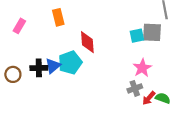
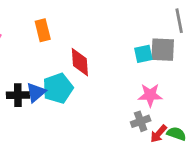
pink star: (142, 68) -> (150, 95), turned 30

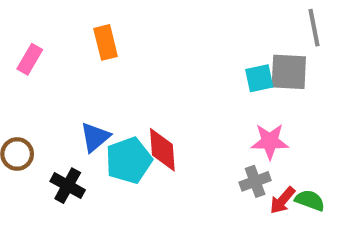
red diamond: (80, 62) -> (162, 150), moved
cyan pentagon: (58, 88) -> (129, 160), moved
black cross: (18, 95) -> (68, 186), moved, turned 30

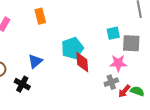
gray square: (289, 72) -> (131, 43), moved
red diamond: (162, 150) -> (82, 62), moved
cyan pentagon: (129, 160) -> (72, 48), moved

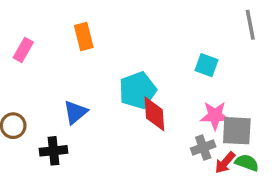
cyan square: (113, 33) -> (207, 65), turned 32
gray square: (131, 43) -> (237, 131), moved
black cross: (22, 84) -> (54, 151), turned -35

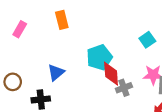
cyan square: (207, 65) -> (147, 40), turned 35
gray cross: (203, 147) -> (124, 88), moved

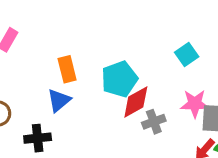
orange rectangle: (62, 20) -> (67, 69), moved
red diamond: (111, 74) -> (136, 102), turned 65

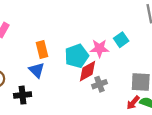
blue triangle: (59, 100) -> (37, 70), turned -35
pink star: (195, 104) -> (99, 48), moved

